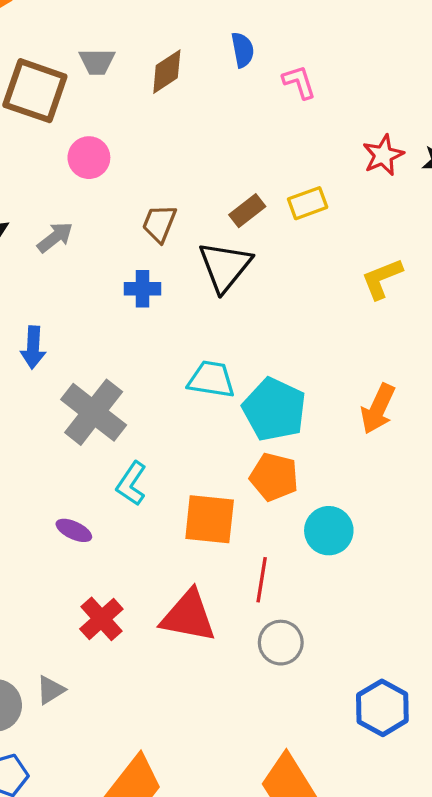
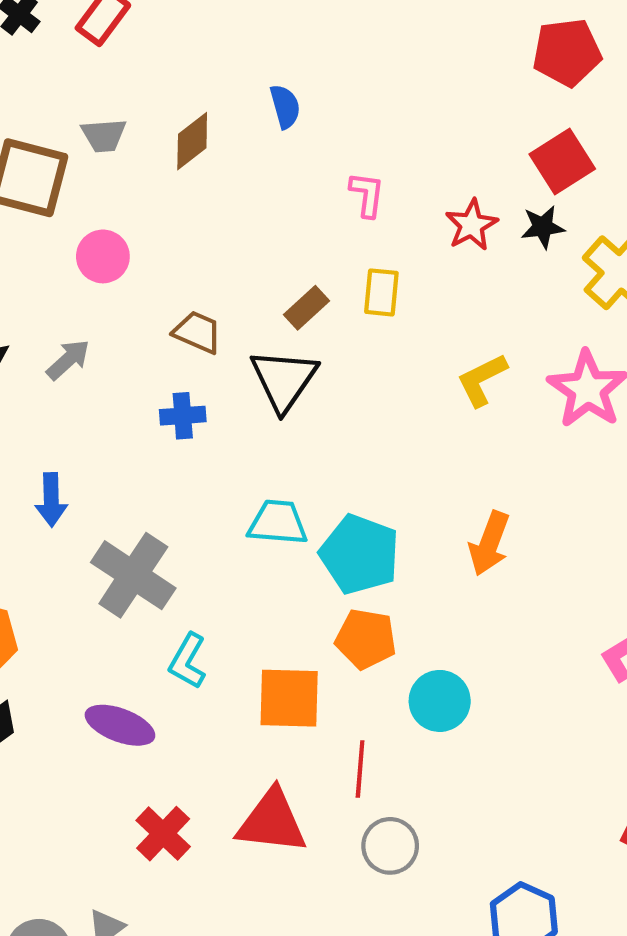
pink L-shape: (299, 82) -> (367, 195), moved, turned 30
yellow rectangle: (308, 203) -> (381, 292), turned -60
brown trapezoid: (159, 223) -> (197, 332), turned 96
purple ellipse: (74, 530) -> (120, 725), size x1.5

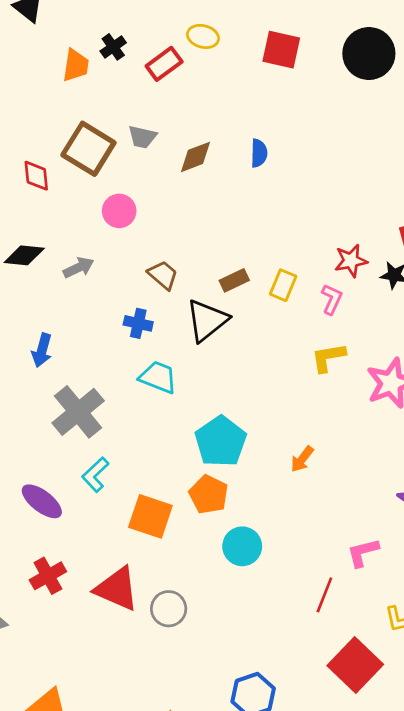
pink L-shape: (367, 195) -> (332, 299), moved
cyan trapezoid: (278, 523) -> (158, 377), moved
orange arrow: (489, 543) -> (302, 459), size x0.7
red line: (360, 769) -> (324, 595), moved
gray circle: (390, 846) -> (169, 609), moved

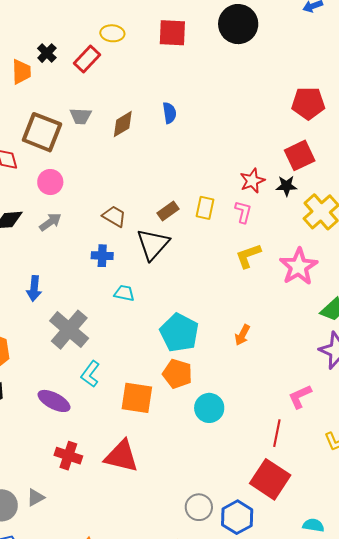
pink circle: (119, 211) -> (50, 182), moved
cyan trapezoid: (158, 377) -> (124, 293), size x0.7
red cross: (48, 576) -> (68, 456), turned -32
gray circle: (169, 609) -> (199, 507), moved
red square: (355, 665) -> (270, 479), moved

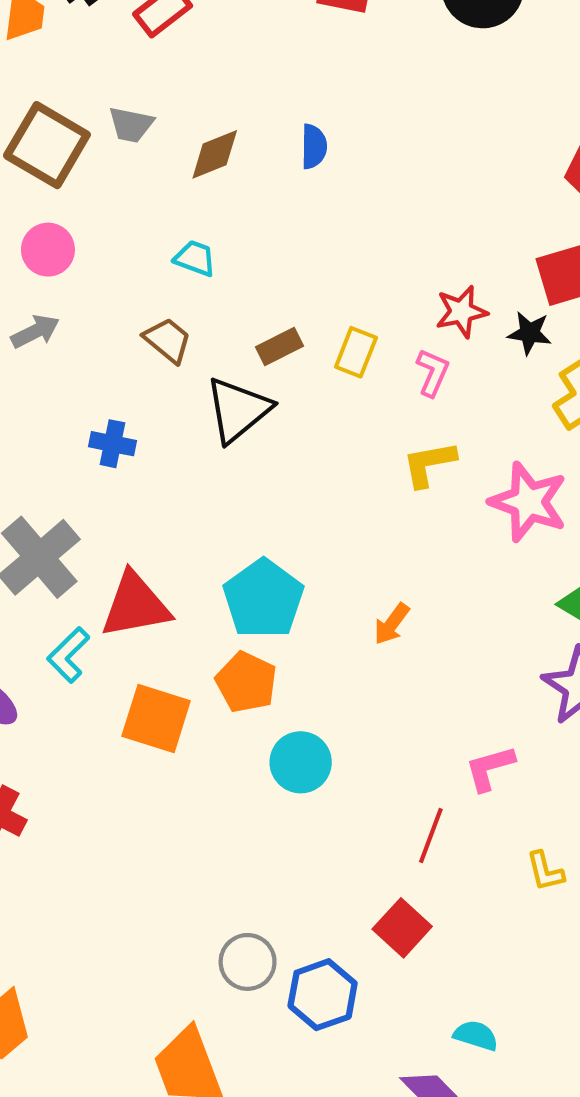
blue cross: (102, 256) -> (112, 444), moved
pink star: (299, 267) -> (528, 502), turned -30
cyan trapezoid: (124, 293) -> (195, 258), moved
red triangle: (121, 456) -> (135, 605), moved, turned -33
red square: (270, 479) -> (402, 928), size x0.7

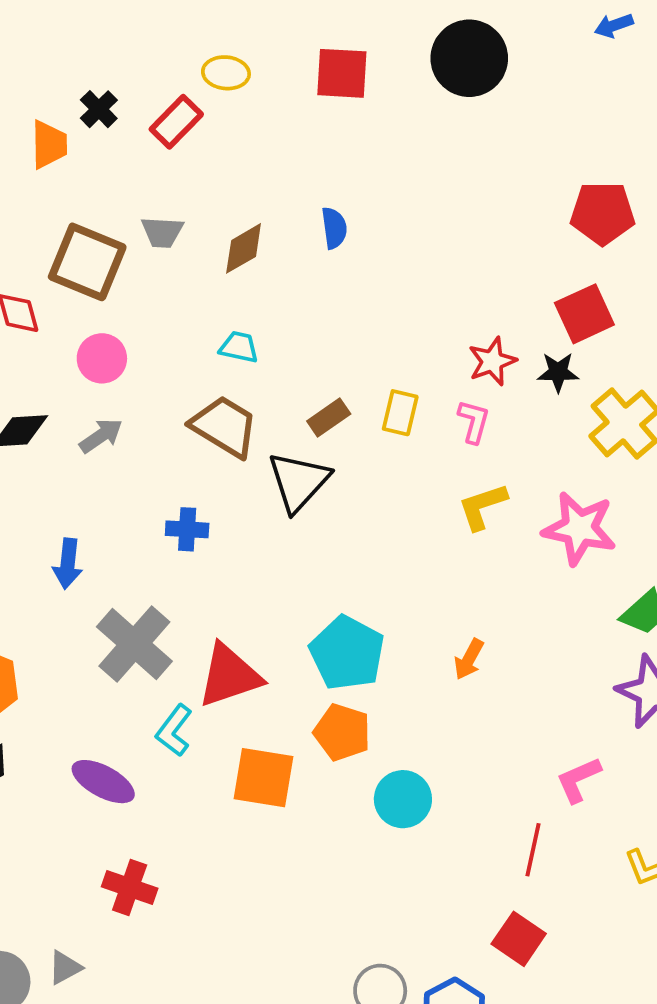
brown trapezoid: (168, 340) -> (224, 426), size x1.5

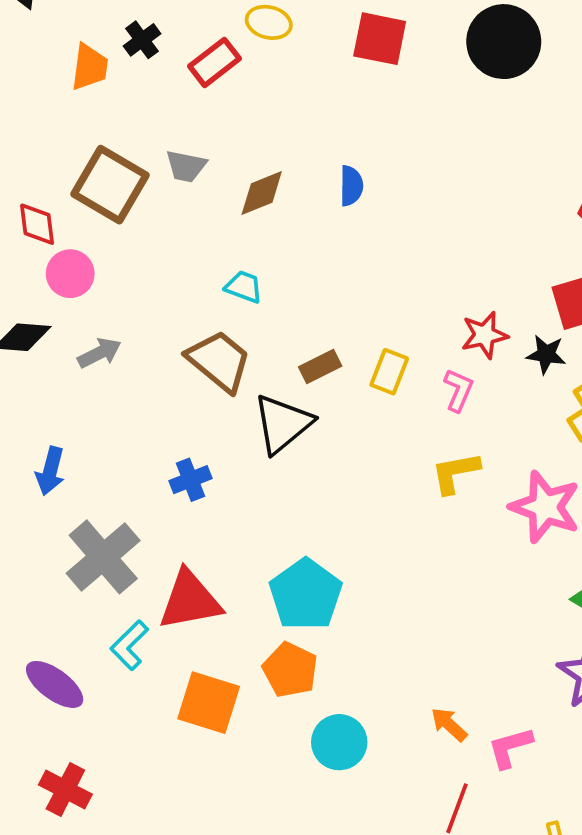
pink circle: (102, 358) -> (70, 274), moved
blue cross: (187, 529) -> (190, 480), moved, turned -33
orange arrow: (469, 659) -> (449, 724), moved, turned 96

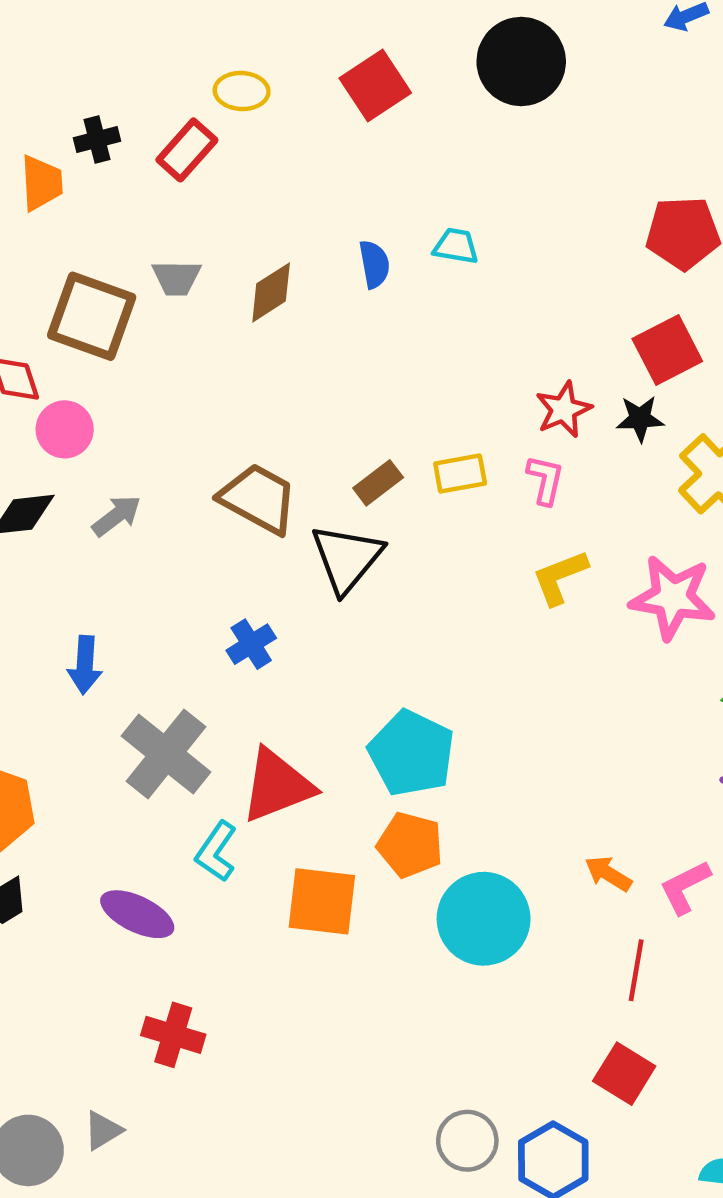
red square: (380, 39) -> (375, 86), turned -34
black cross: (142, 40) -> (97, 140), turned 33
cyan trapezoid: (244, 287) -> (456, 246), moved
yellow rectangle: (389, 372) -> (460, 474), turned 69
cyan circle: (339, 742) -> (484, 919), size x1.4

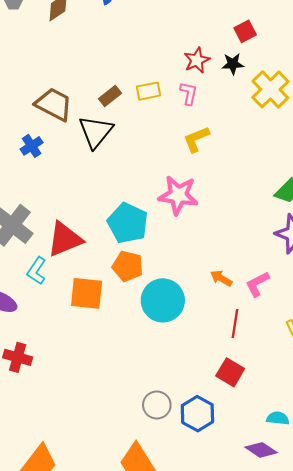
red square: (667, 350) -> (245, 31), size x0.7
pink star: (673, 598) -> (178, 195), moved
blue cross: (251, 644) -> (32, 146), moved

